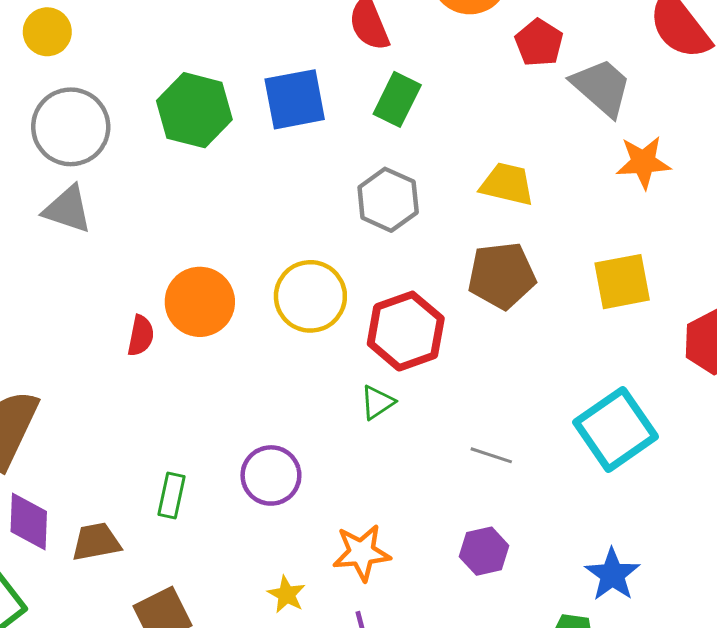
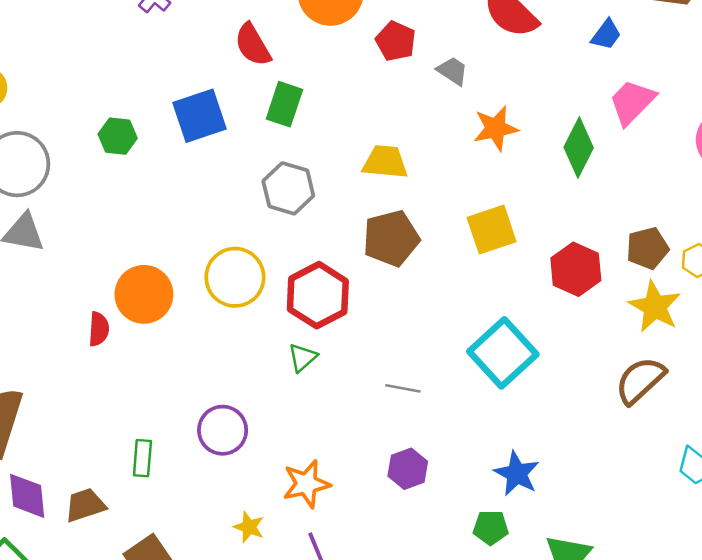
gray trapezoid: (602, 87) -> (452, 71), size x0.6
green hexagon: (194, 110) -> (118, 136), size x0.6

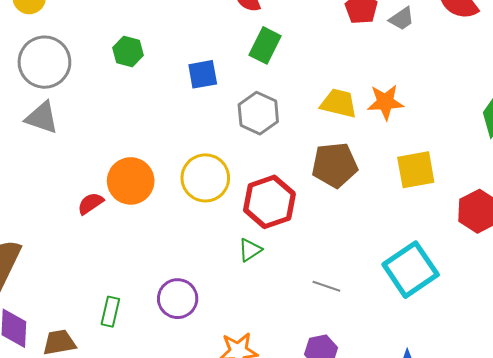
gray trapezoid: (452, 71) -> (402, 19), moved, turned 104
blue square: (199, 116) -> (203, 74), moved, size x0.7
orange star: (496, 128) -> (385, 102), moved
red semicircle: (99, 329) -> (90, 203), turned -136

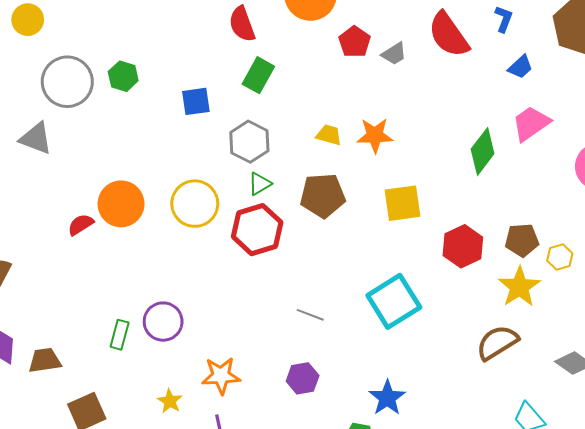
gray circle: (44, 62) -> (67, 82), moved
yellow trapezoid: (339, 103) -> (329, 135), size x0.7
green triangle: (250, 250) -> (260, 184), moved
green rectangle: (110, 312) -> (120, 335), moved

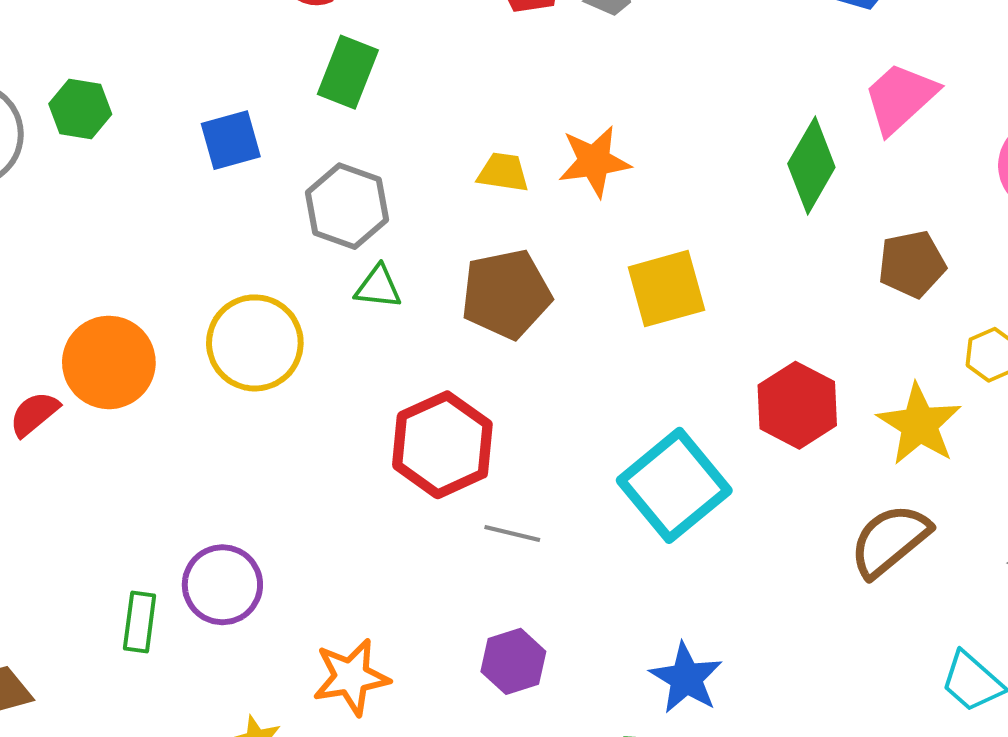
green triangle: (260, 184) -> (378, 287), turned 45
red hexagon: (257, 230) -> (442, 445), moved
brown pentagon: (522, 240) -> (912, 264), moved
red hexagon: (463, 246) -> (797, 405), moved

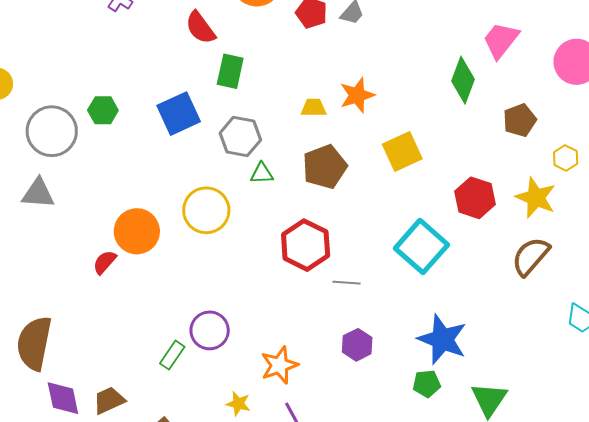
blue square: (231, 140) -> (179, 114), size x1.4
green rectangle: (140, 622) -> (172, 355), turned 36
blue star: (686, 678) -> (442, 339), size x1.4

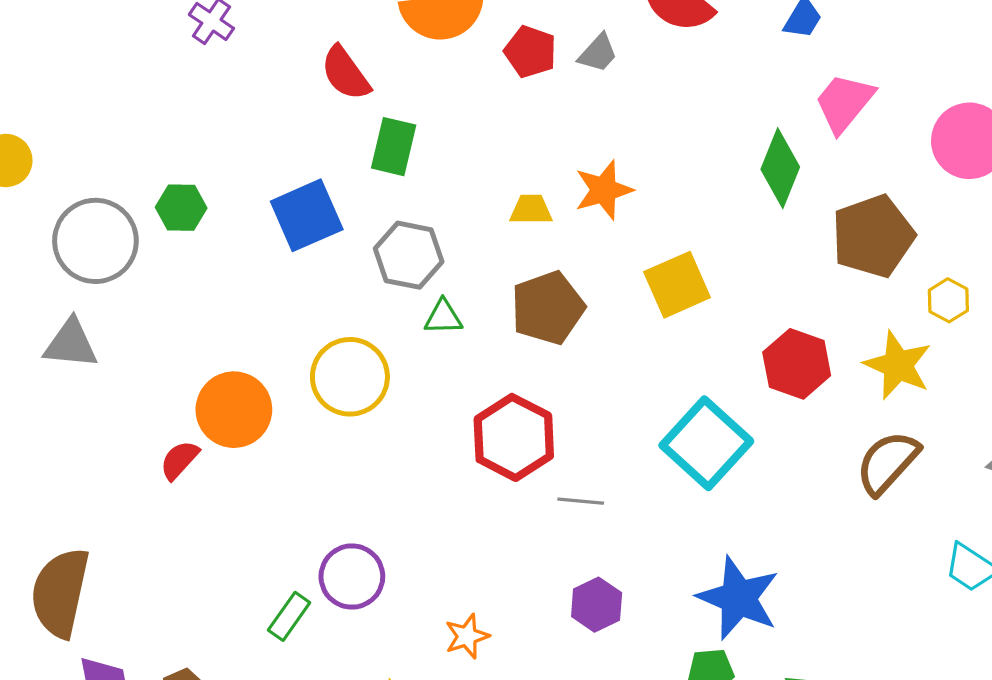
brown pentagon: (520, 120) -> (873, 236), size x1.5
orange star: (279, 365) -> (467, 636), size x0.7

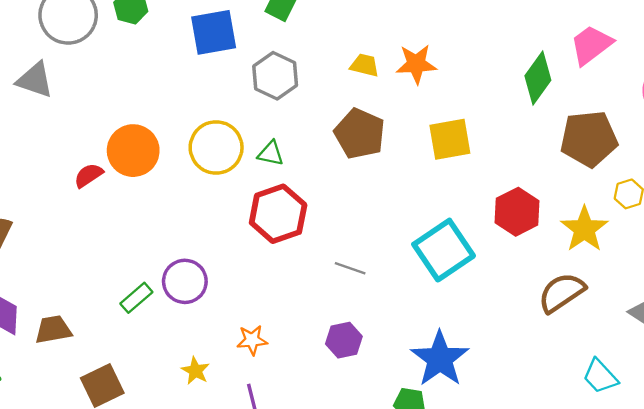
brown pentagon: (548, 308) -> (360, 134), turned 30
green triangle: (443, 317) -> (271, 153), moved
red hexagon: (514, 437) -> (278, 214), moved

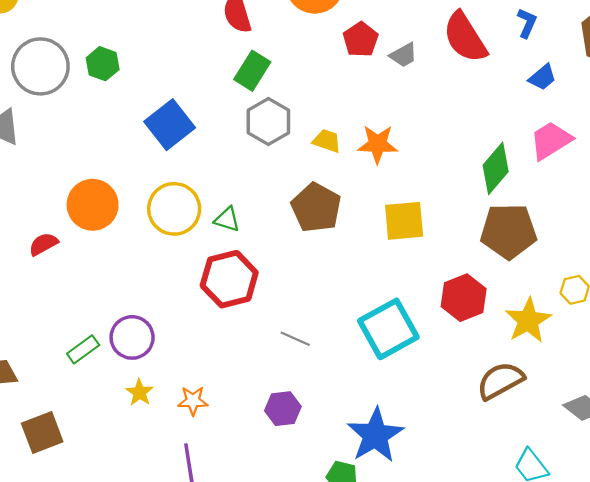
blue square: (214, 32) -> (170, 125), moved, turned -33
gray hexagon: (275, 76) -> (268, 121), moved
brown pentagon: (589, 139) -> (508, 231), moved
red semicircle: (89, 175) -> (43, 244), moved
yellow star: (195, 371) -> (139, 392), moved

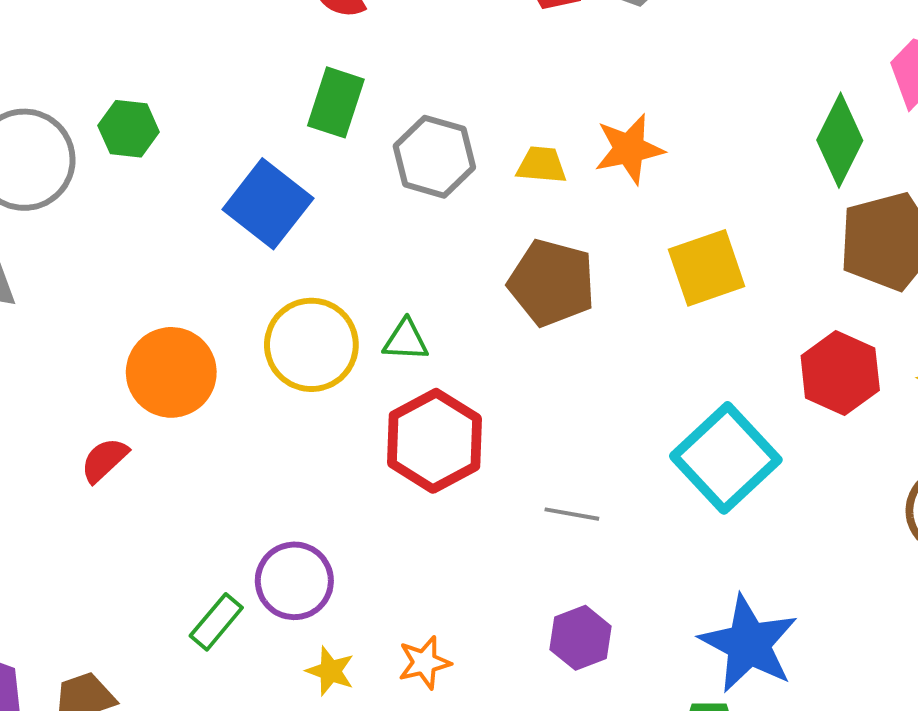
green rectangle: (252, 71) -> (336, 102), moved

